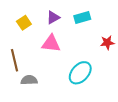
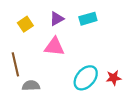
red star: (107, 43) -> (114, 78), moved

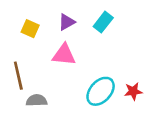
cyan rectangle: (88, 19) -> (103, 22), turned -36
yellow square: (25, 24) -> (30, 29), turned -32

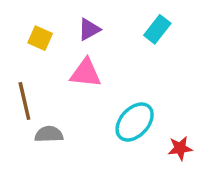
cyan rectangle: (103, 22) -> (157, 29), moved
red star: (133, 91) -> (180, 148), moved

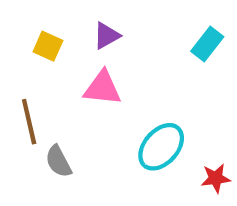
cyan rectangle: (157, 29) -> (207, 44), moved
gray semicircle: (49, 134) -> (58, 161), turned -116

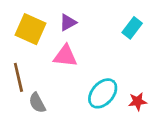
yellow square: (48, 46) -> (30, 29), size x1.6
red star: (216, 178) -> (137, 101), moved

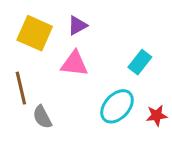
cyan rectangle: (132, 28) -> (140, 62), moved

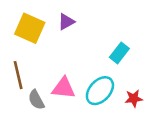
pink triangle: (74, 64) -> (64, 88), moved

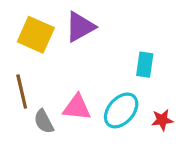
purple triangle: (66, 22) -> (80, 27), size x1.5
cyan rectangle: (119, 53) -> (145, 65), turned -30

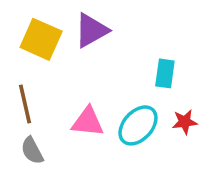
red star: (162, 120) -> (185, 122), moved
gray semicircle: (44, 122) -> (32, 151), moved

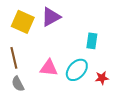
red star: (185, 122) -> (102, 78), moved

